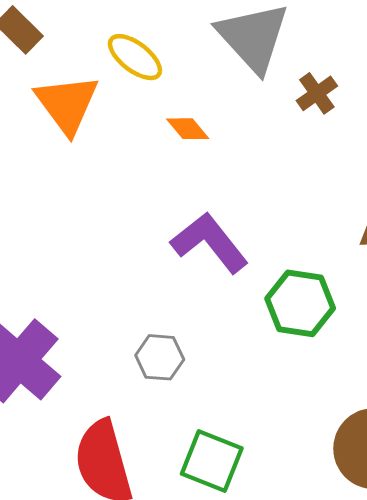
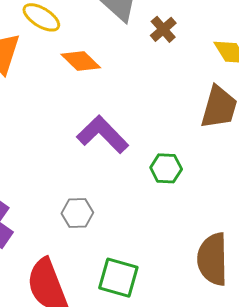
orange diamond: (188, 129) -> (81, 61), size x1.4
green hexagon: (300, 303) -> (166, 168), size x0.7

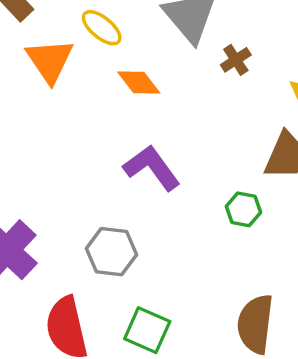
green hexagon: (166, 168) -> (243, 209), moved
gray hexagon: (77, 213) -> (111, 252), size x1.4

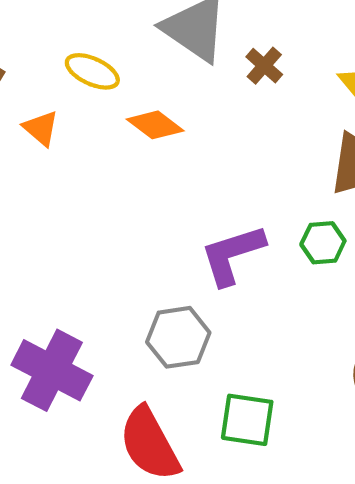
orange triangle: (50, 61) -> (41, 128), size x0.6
purple L-shape: (152, 168) -> (232, 255), moved, turned -56

